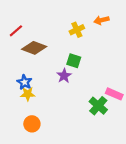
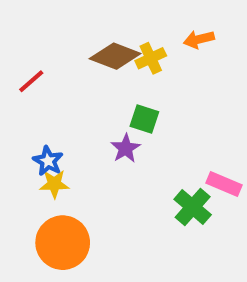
red line: (16, 31) -> (31, 81), moved
brown diamond: (34, 48) -> (115, 56), moved
orange circle: (32, 124) -> (63, 243), size x1.6

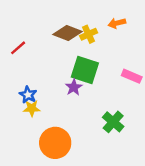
green square: (144, 119) -> (85, 70), size x1.6
pink rectangle: (224, 184) -> (132, 76), moved
orange circle: (63, 243) -> (55, 143), moved

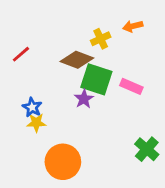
brown diamond: (68, 33) -> (77, 60), moved
pink rectangle: (132, 76) -> (131, 86), moved
green cross: (113, 122) -> (147, 149), moved

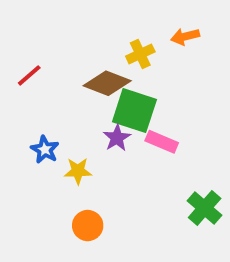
pink rectangle: (131, 86) -> (162, 142), moved
yellow star: (36, 123) -> (78, 171), moved
orange circle: (63, 162) -> (88, 226), size x0.6

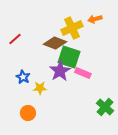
yellow cross: (140, 54) -> (72, 28), size x1.5
purple star: (117, 138) -> (60, 71), size x1.5
orange circle: (88, 226) -> (28, 113), moved

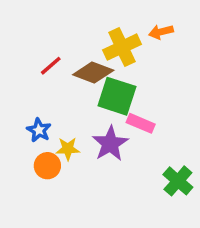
red line: (15, 39) -> (51, 66), moved
purple star: (60, 71) -> (110, 144), moved
orange circle: (28, 113) -> (47, 166), moved

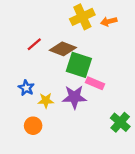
yellow cross: (122, 47) -> (82, 17), moved
purple star: (110, 144) -> (74, 97), turned 30
orange circle: (47, 166) -> (33, 126), moved

